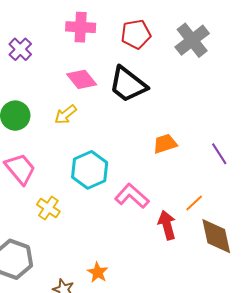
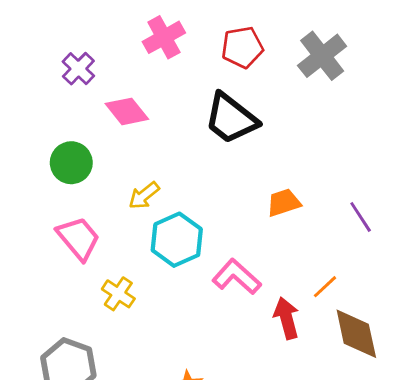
pink cross: (81, 27) -> (164, 37), turned -32
pink diamond: (82, 79) -> (127, 111), moved
yellow arrow: (65, 115) -> (144, 196), moved

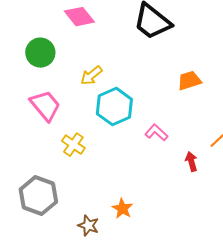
pink L-shape: (237, 277) -> (156, 133), size x0.7
red arrow: (286, 318) -> (191, 162), size x0.7

